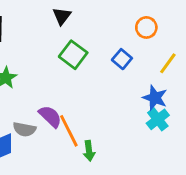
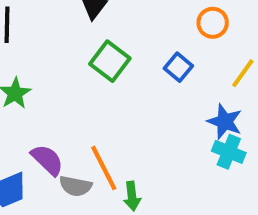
purple semicircle: (50, 116) -> (47, 160), moved
cyan cross: (158, 119) -> (229, 152), turned -30
gray semicircle: (24, 129) -> (76, 186), moved

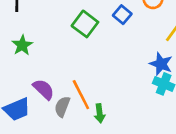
blue square: (178, 67) -> (122, 15), moved
gray semicircle: (76, 186) -> (62, 107), turned 100

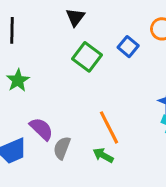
orange line: (81, 95) -> (109, 127), moved
green arrow: (100, 113) -> (103, 155), turned 126

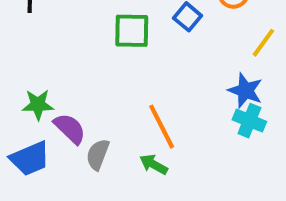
green square: (87, 57) -> (132, 31), turned -36
green star: (18, 80) -> (38, 105), moved, turned 30

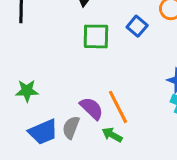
purple semicircle: (70, 129) -> (92, 108), moved
blue trapezoid: (30, 158) -> (43, 132), moved

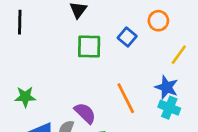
orange line: (118, 107) -> (126, 98), moved

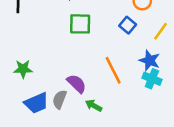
blue square: (127, 37) -> (128, 25), moved

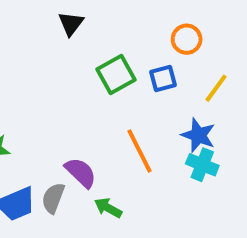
green square: (80, 24) -> (116, 74), moved, turned -30
blue square: (128, 25) -> (163, 78), turned 35

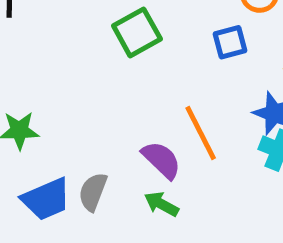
green square: (116, 74) -> (137, 32), moved
purple semicircle: (81, 173) -> (161, 160), moved

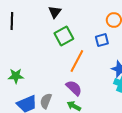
orange line: (201, 133) -> (77, 61), moved, turned 55

